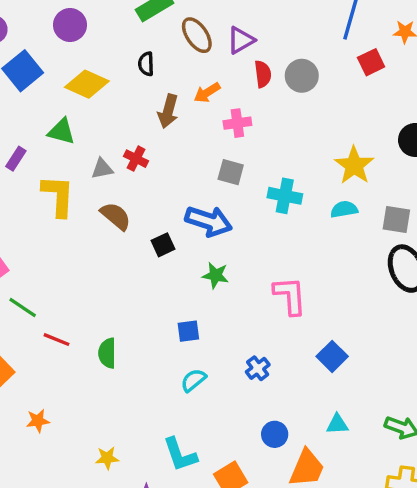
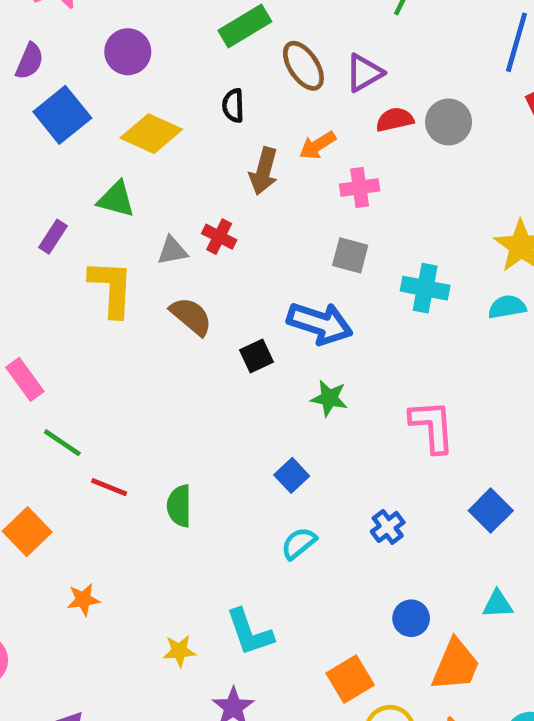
red semicircle: (263, 74) -> (395, 120), turned -96
blue square: (188, 331) -> (292, 475), turned -35
cyan L-shape: (180, 455) -> (250, 632), moved

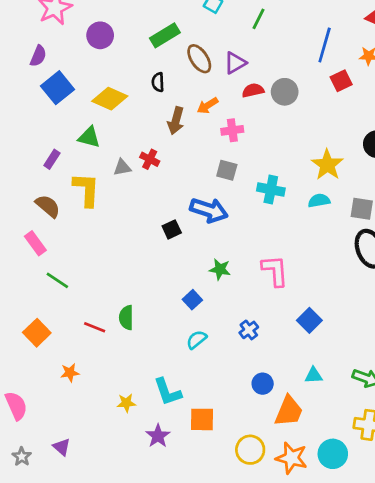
purple circle: (128, 52) -> (100, 35), moved
brown semicircle: (191, 316) -> (48, 206), moved
green star: (329, 398) -> (220, 269), moved
red line: (109, 487) -> (95, 327), moved
orange square: (350, 679) -> (202, 419), moved, turned 32

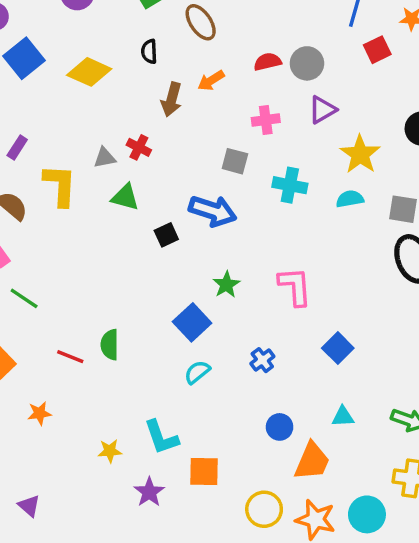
purple triangle: (235, 63) -> (322, 110), moved
pink cross: (232, 130) -> (266, 120), moved
green triangle: (89, 137) -> (125, 197), moved
green star: (220, 269) -> (226, 285), turned 30
blue square: (192, 300) -> (192, 322), size x1.5

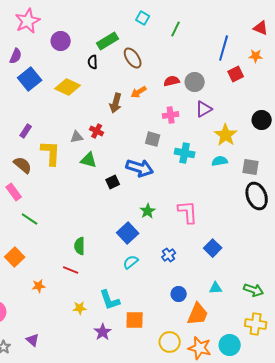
black semicircle: (149, 51) -> (93, 62), moved
red line: (70, 357) -> (71, 270), moved

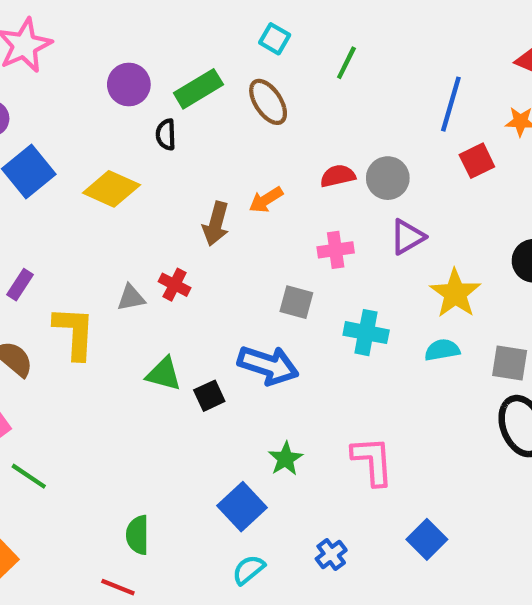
purple circle: (61, 41) -> (129, 84), moved
brown ellipse: (133, 58) -> (268, 102), moved
green triangle: (89, 160) -> (164, 374), moved

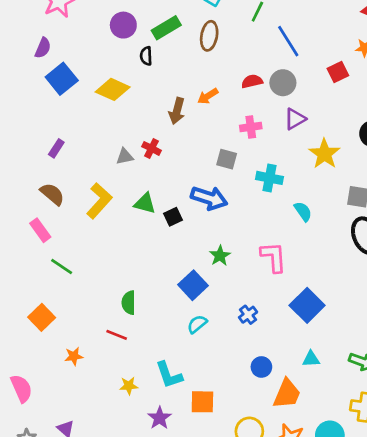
brown ellipse: (268, 102) -> (209, 36), turned 44
blue line: (451, 104) -> (288, 41), moved, turned -48
yellow L-shape: (74, 333) -> (99, 201), moved, turned 39
cyan semicircle: (442, 350) -> (303, 211), moved, turned 65
blue square: (427, 539) -> (307, 305), size x1.4

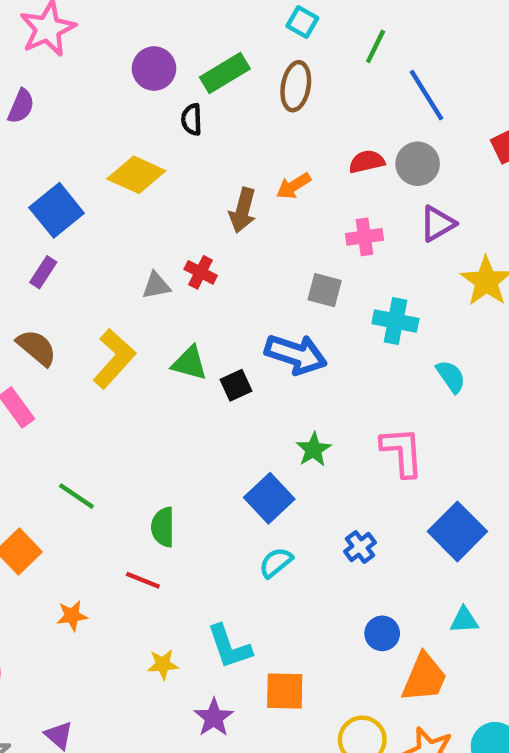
blue square: (62, 79) -> (57, 210), moved
green line: (62, 266) -> (76, 496), moved

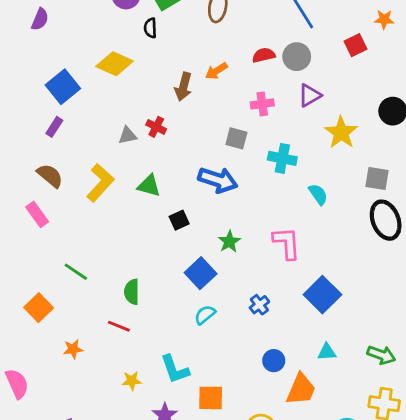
black square: (236, 385) -> (179, 220), moved

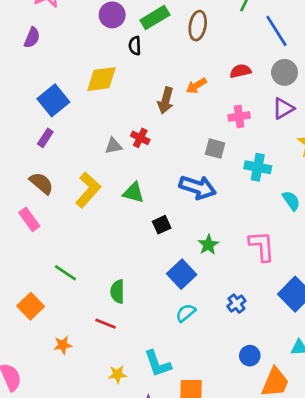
gray circle: (297, 57) -> (285, 72), moved
yellow diamond: (115, 64) -> (101, 79), turned -32

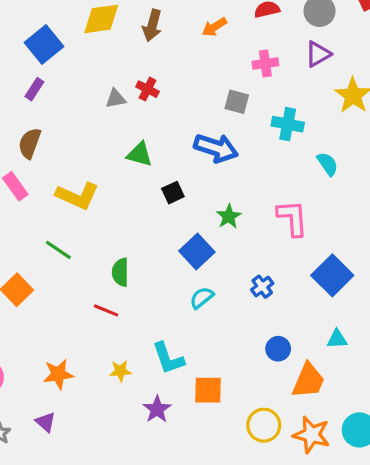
brown arrow: (166, 100) -> (152, 25), moved
brown semicircle: (41, 183) -> (30, 143), turned -110
yellow L-shape: (88, 190) -> (77, 196), moved, turned 72
orange star: (63, 345) -> (58, 374), moved, size x1.4

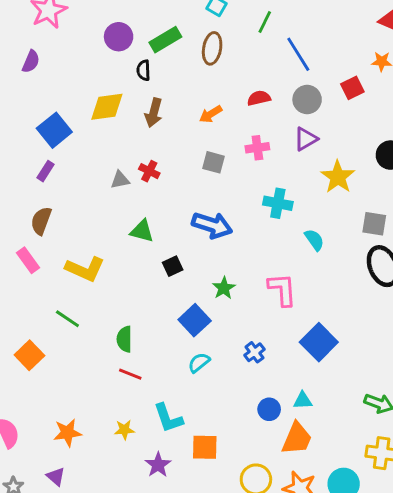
gray square: (237, 102) -> (214, 162), moved
red line: (106, 310) -> (130, 374), moved
cyan triangle: (337, 339) -> (303, 401), moved

